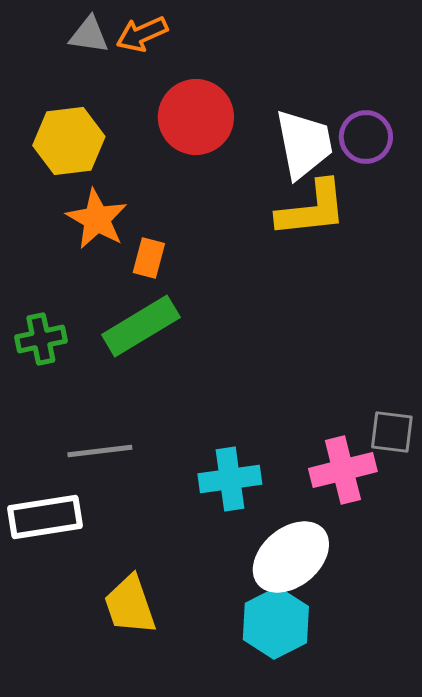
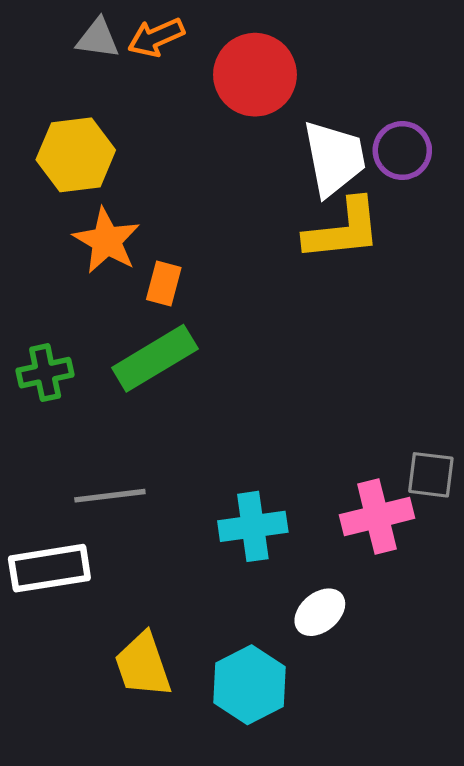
red circle: (196, 117) -> (255, 75), moved
white ellipse: (291, 557) -> (320, 612), size x0.6
cyan hexagon: (276, 623) -> (249, 685), moved

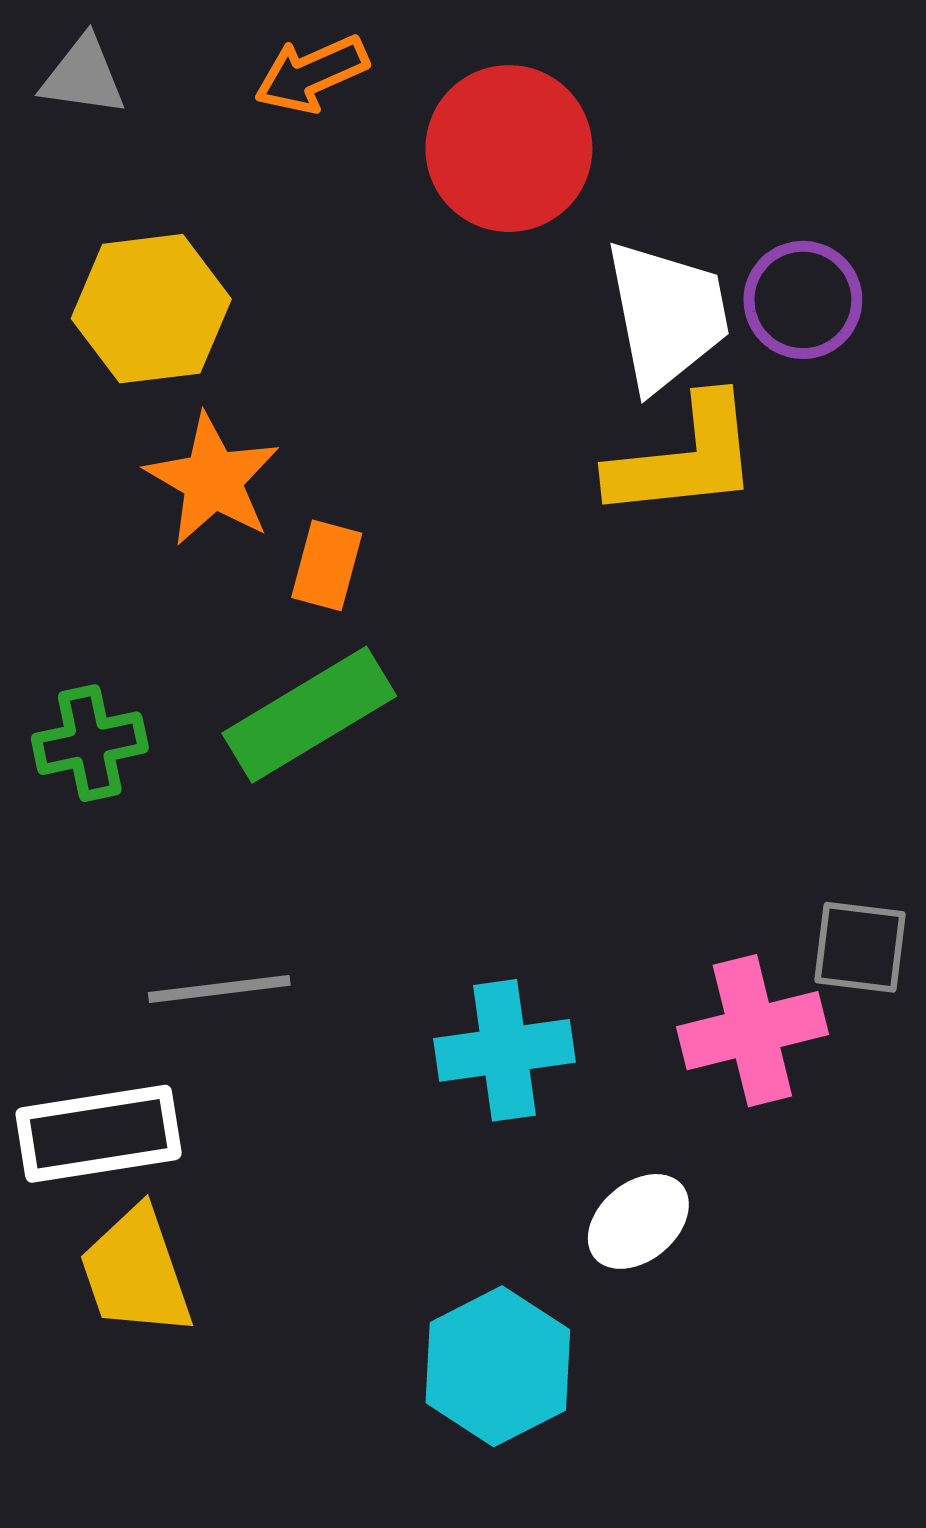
gray triangle: (98, 38) -> (83, 76), moved
yellow trapezoid: (143, 665) -> (136, 1272), moved

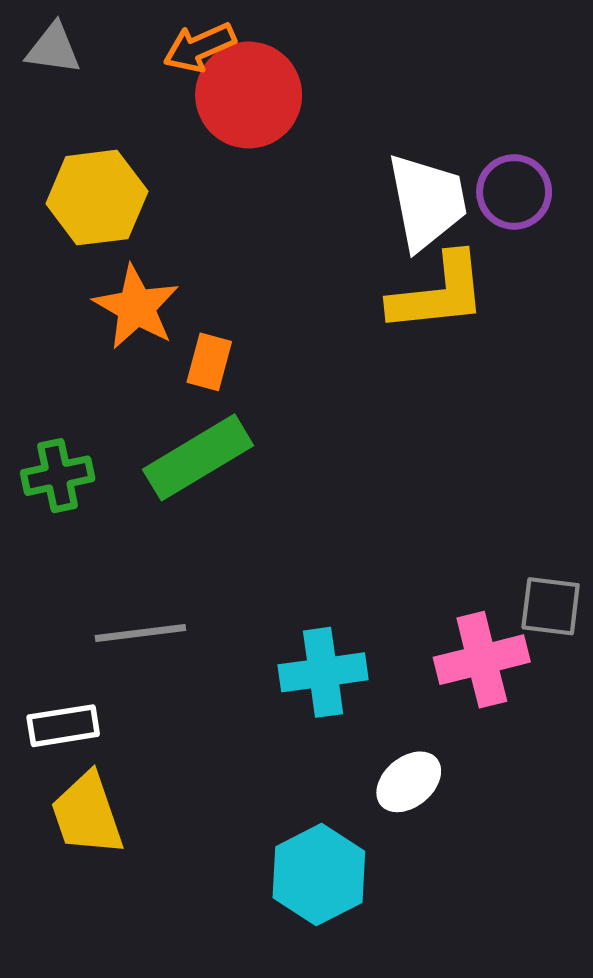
red circle: (509, 149) -> (249, 95), moved
white rectangle: (99, 1134) -> (63, 726), size x0.7

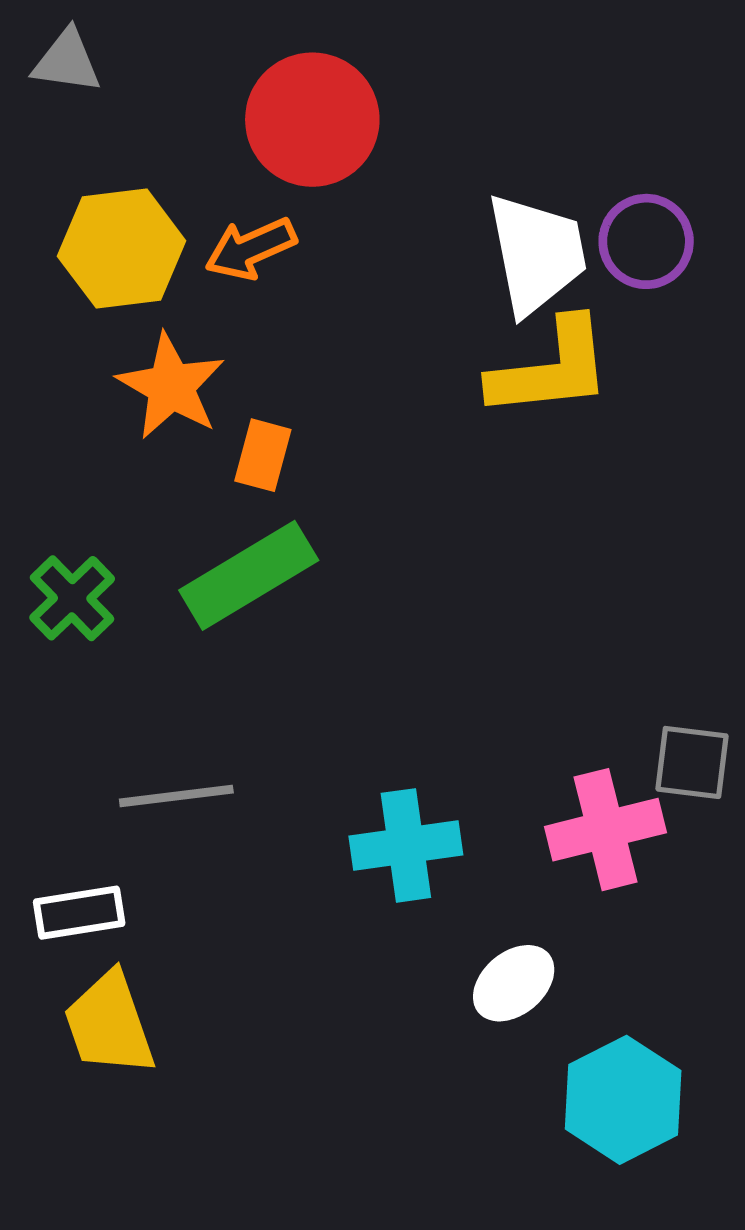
orange arrow: (199, 47) -> (250, 249), moved
green cross: (58, 476) -> (72, 598), turned -32
cyan hexagon: (319, 875) -> (623, 1100), moved

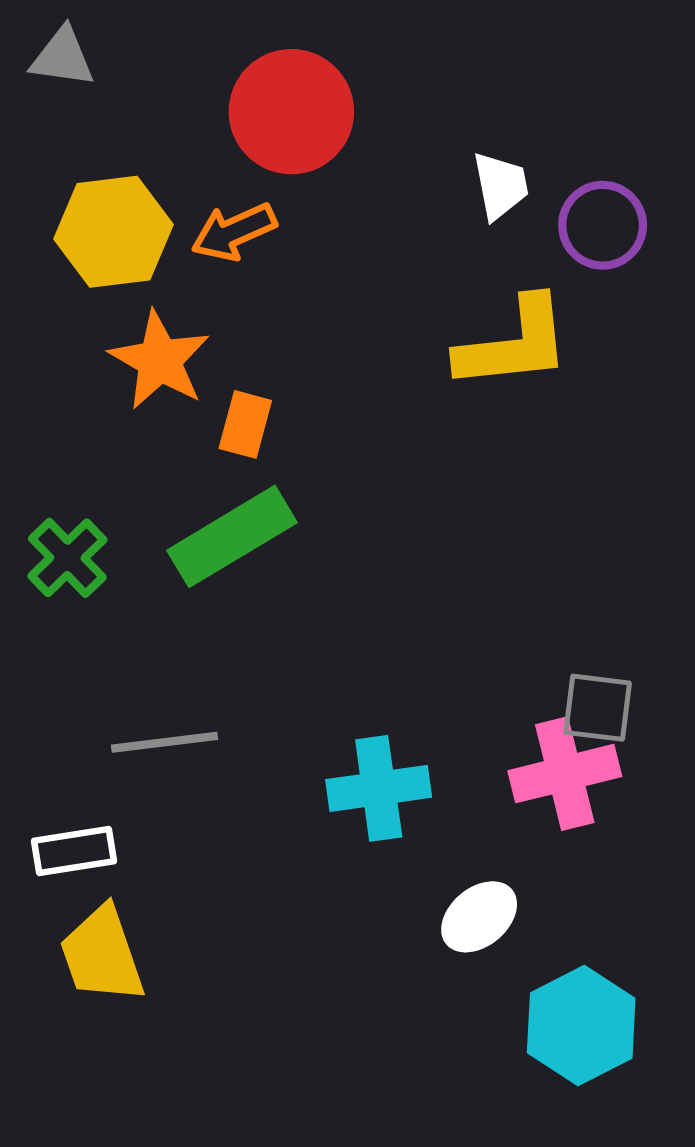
white trapezoid: (537, 254) -> (500, 186), moved, size x0.6
gray square: (692, 762) -> (598, 708), moved

